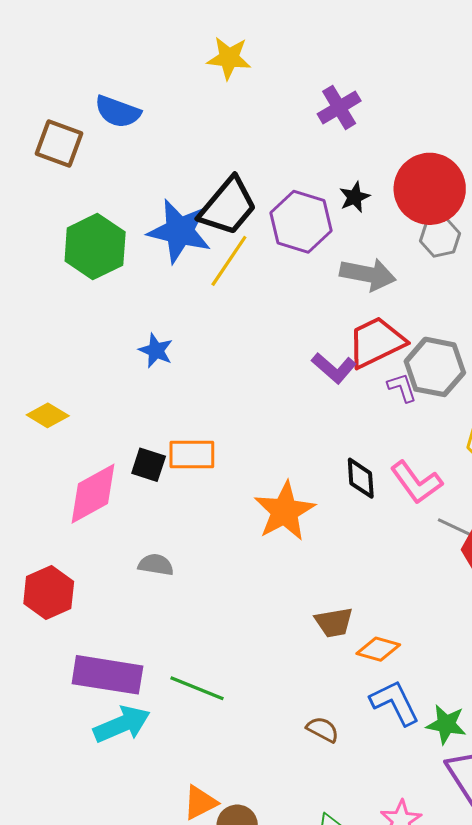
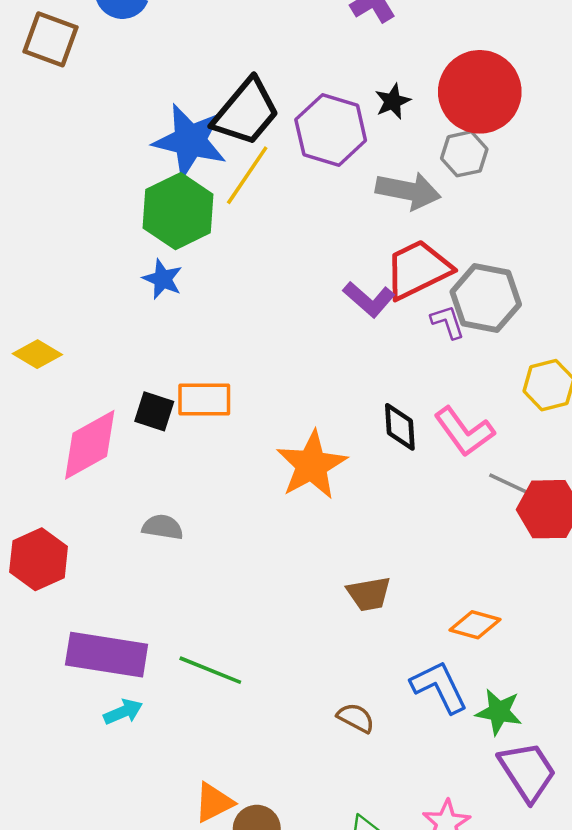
gray hexagon: (440, 237) -> (464, 154), moved
green hexagon: (95, 247) -> (178, 211), moved
orange diamond: (378, 649) -> (475, 625), moved
cyan arrow: (122, 724) -> (123, 712), size x0.6

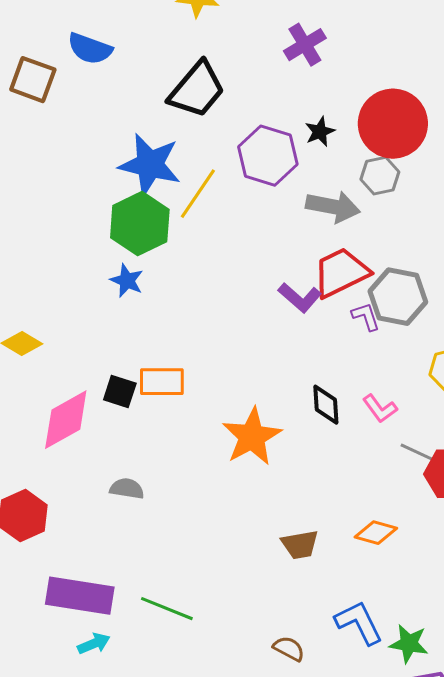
black trapezoid: (246, 112) -> (197, 90), moved
pink L-shape: (464, 432) -> (380, 409), size x0.7
orange diamond: (475, 625) -> (376, 533), moved

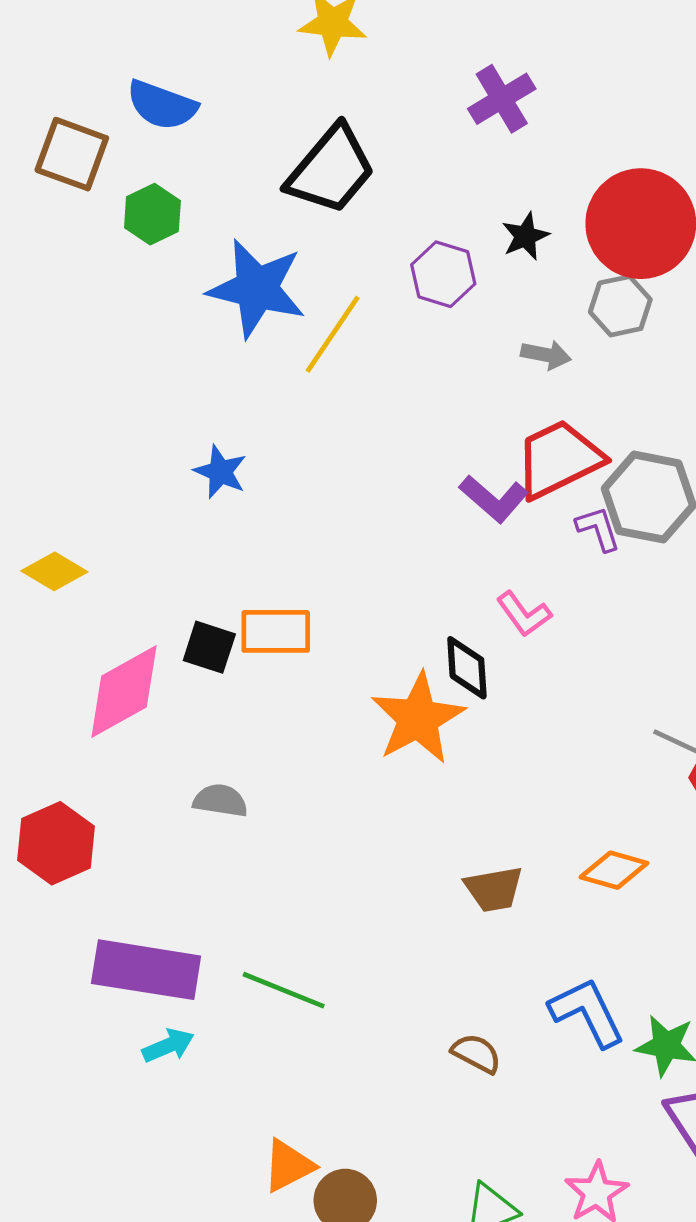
purple hexagon: (268, 156) -> (443, 274), size x0.7
gray arrow: (333, 207) -> (546, 355), size x0.6
green hexagon: (140, 224) -> (152, 214), moved, size x0.6
black diamond: (326, 405) -> (467, 668), moved
pink L-shape: (380, 409) -> (524, 614), moved

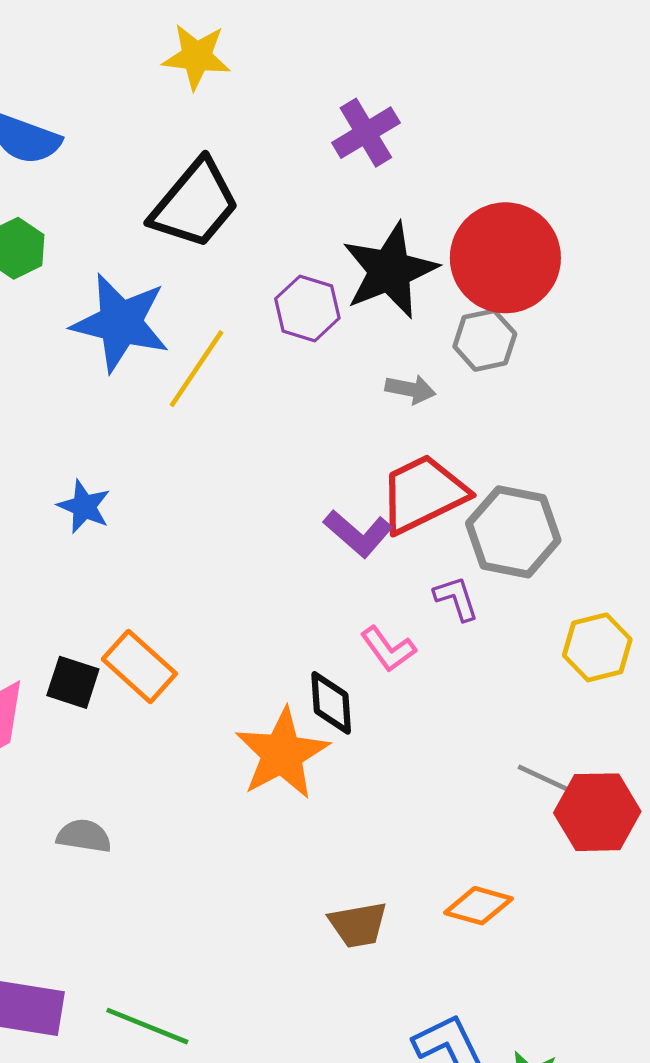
black star: (525, 236) -> (390, 270), size x2.0
purple L-shape: (598, 529) -> (456, 598), moved
orange rectangle: (276, 631) -> (139, 666), turned 42

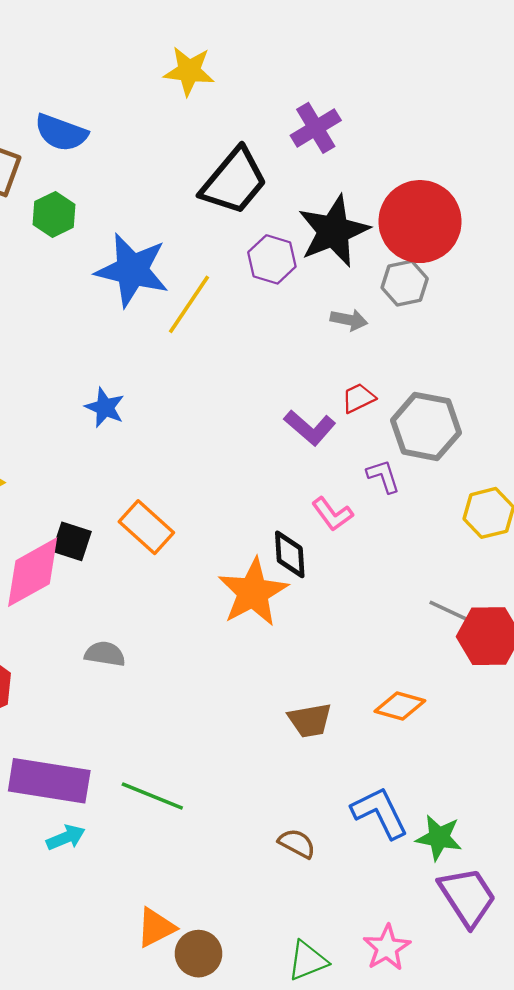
black trapezoid: (195, 204) -> (234, 181), moved
red trapezoid: (423, 494) -> (358, 398), size x0.5
black square: (73, 682) -> (72, 541), moved

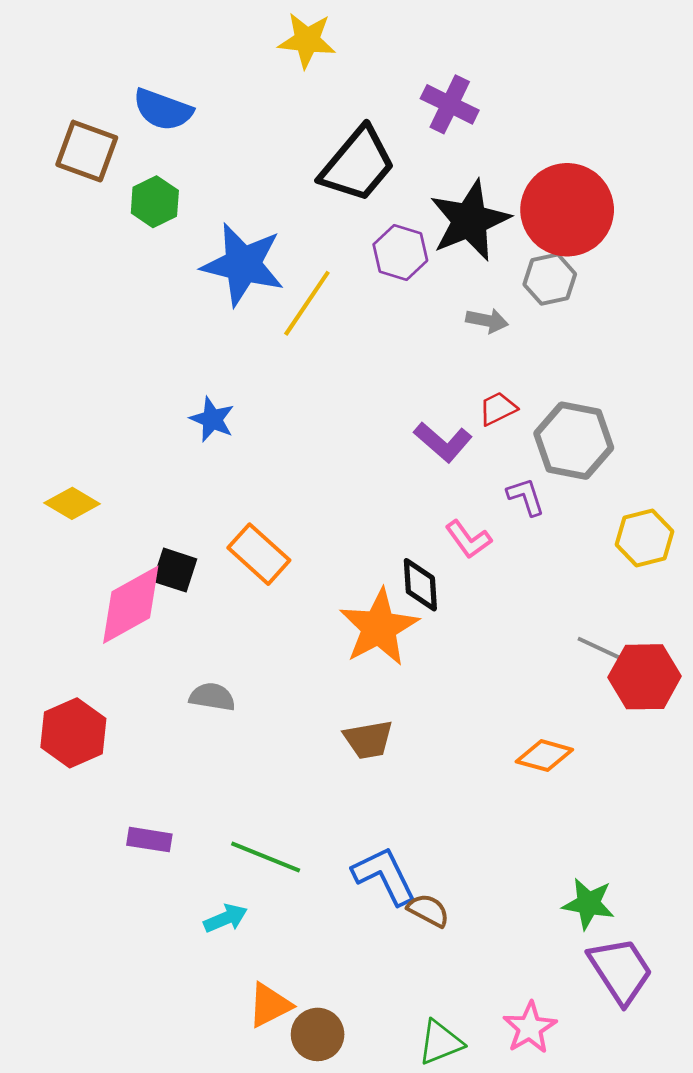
purple cross: (316, 128) -> (450, 104), turned -33
brown trapezoid: (310, 720) -> (368, 740), moved
purple rectangle: (49, 781) -> (149, 840), size x0.5
blue L-shape: (380, 813) -> (384, 876), moved
cyan arrow: (66, 838) -> (226, 918), moved

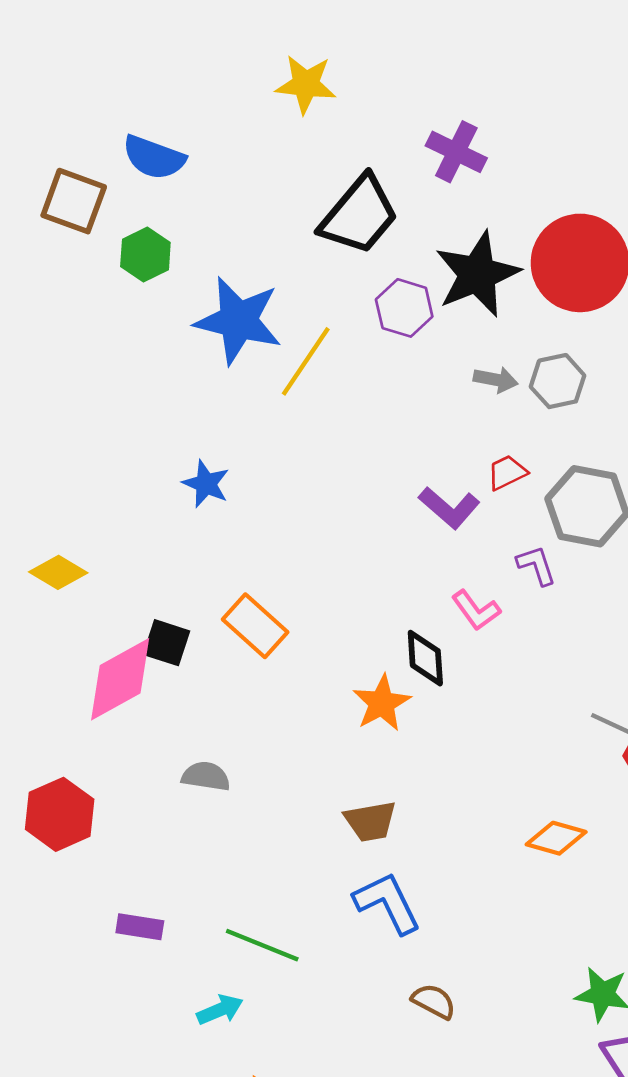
gray hexagon: (550, 279) -> (558, 381), moved
orange star: (379, 627) -> (382, 703), size x0.7
blue L-shape: (384, 876) -> (387, 903), moved

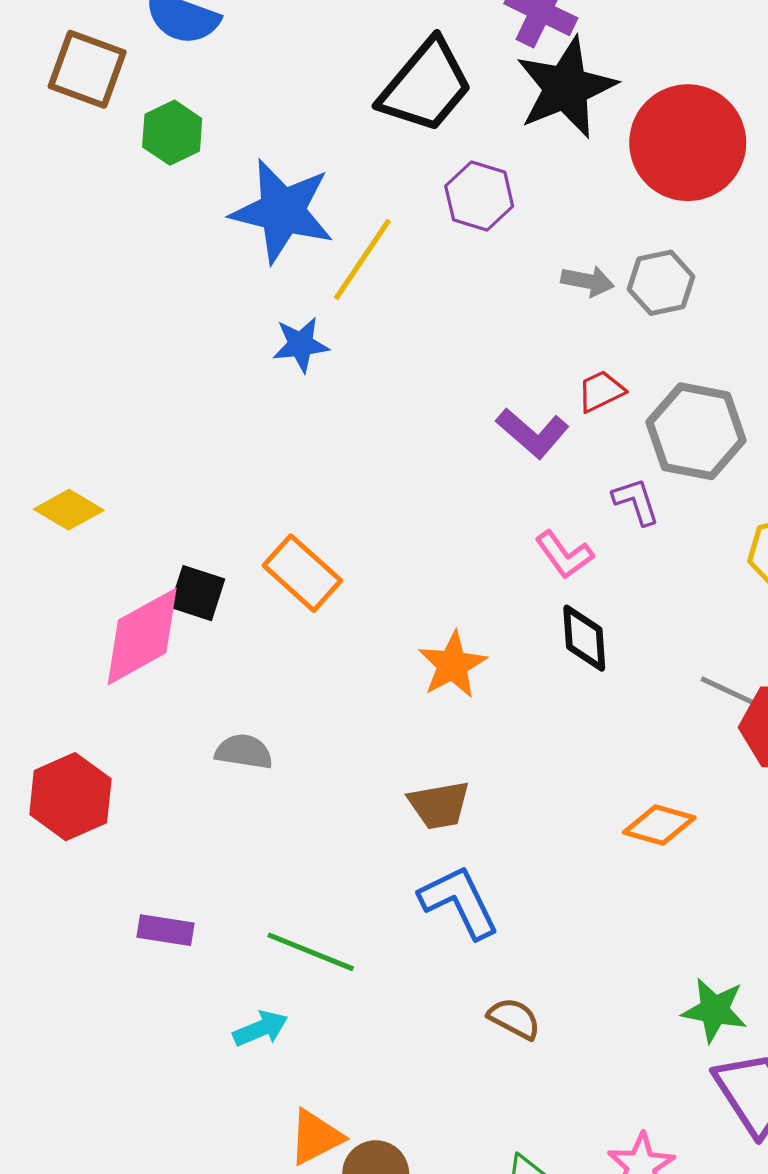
black star: (477, 274) -> (566, 88), moved
blue star: (206, 484) -> (301, 345), moved, turned -30
black diamond: (425, 658) -> (584, 638), moved

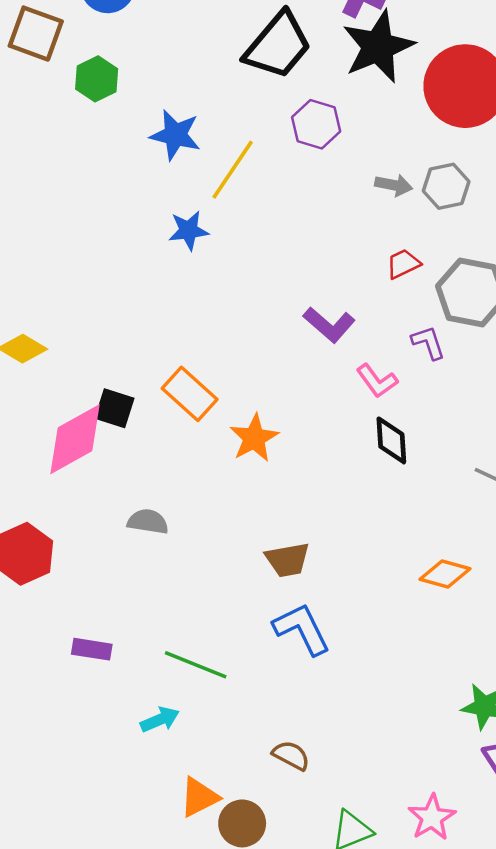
blue star: (282, 211) -> (175, 135), size x0.7
purple L-shape: (533, 433) -> (329, 325), moved
orange star: (452, 665) -> (254, 438), moved
brown semicircle: (514, 1019) -> (291, 755), moved

